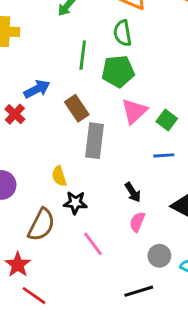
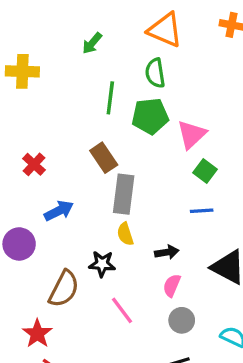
blue arrow: (37, 89) -> (59, 211), moved
pink triangle: (134, 111) -> (192, 134), moved
yellow semicircle: (59, 176) -> (125, 234), moved
black arrow: (133, 192) -> (167, 252), turned -66
gray circle: (159, 256) -> (182, 320), moved

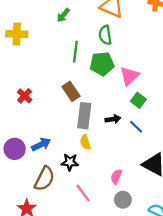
blue arrow: (59, 211) -> (41, 144), moved
blue line: (202, 211) -> (136, 127), turned 48
black arrow: (167, 252) -> (113, 119), moved

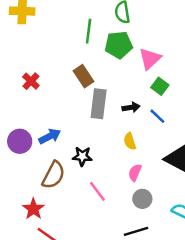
yellow semicircle: (85, 142) -> (130, 141), moved

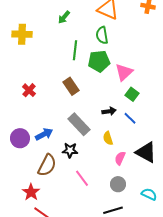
gray rectangle: (99, 104) -> (79, 124), moved, turned -50
pink semicircle: (135, 173) -> (120, 158), moved

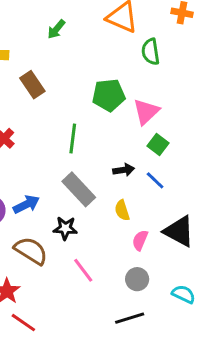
green semicircle: (102, 35) -> (151, 52), moved
green line: (75, 50) -> (73, 138), moved
brown rectangle: (71, 86) -> (32, 85), moved
brown semicircle: (47, 165) -> (31, 251), turned -85

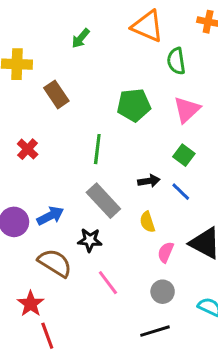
pink triangle: (146, 112) -> (187, 110), moved
red line: (23, 323) -> (47, 336), turned 35

